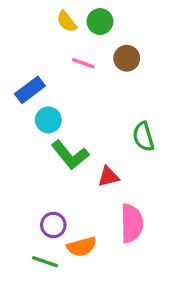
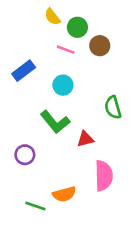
green circle: (100, 22) -> (77, 27), moved
cyan circle: (48, 120) -> (63, 85), moved
purple circle: (53, 225) -> (25, 155), moved

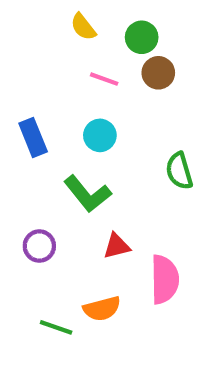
green circle: (77, 27) -> (142, 37), moved
blue rectangle: (24, 71) -> (33, 137), moved, turned -75
red triangle: (85, 139) -> (117, 246), moved

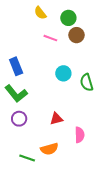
cyan circle: (100, 135) -> (63, 73), moved
green L-shape: (87, 194) -> (16, 94), moved
pink semicircle: (165, 279) -> (80, 135), size x0.7

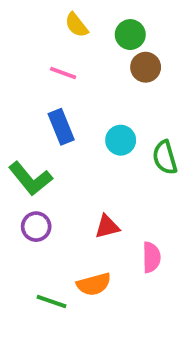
pink line: (50, 38) -> (63, 73), moved
blue rectangle: (16, 66) -> (61, 127), moved

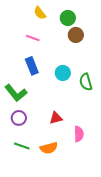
green line: (52, 301) -> (22, 146), moved

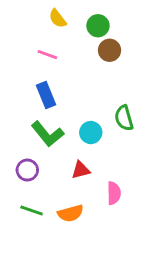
cyan circle: (63, 73) -> (91, 133), moved
green L-shape: (16, 93) -> (47, 134), moved

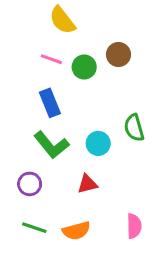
yellow semicircle: (58, 19) -> (62, 20), size x1.4
green circle: (98, 26) -> (84, 67), moved
pink semicircle: (114, 193) -> (134, 226), moved

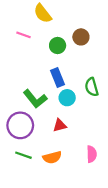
pink line: (51, 59) -> (23, 35), moved
blue rectangle: (50, 103) -> (58, 77), moved
purple circle: (30, 184) -> (20, 125), size x1.6

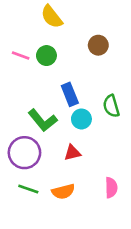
pink line: (23, 35) -> (21, 56), moved
green circle: (58, 45) -> (46, 56), moved

